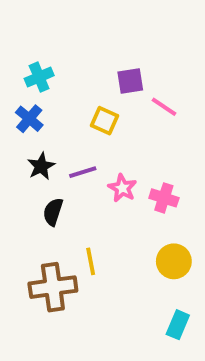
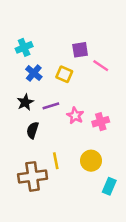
blue cross: (29, 119) -> (34, 73), moved
pink cross: (164, 198) -> (101, 122), turned -35
yellow circle: (174, 261) -> (91, 161), moved
cyan rectangle: (178, 325) -> (109, 186), moved

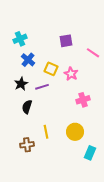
pink line: (101, 66) -> (93, 53), moved
yellow square: (64, 74) -> (51, 69), moved
pink star: (75, 116) -> (71, 74), moved
brown cross: (33, 176) -> (27, 145), size x0.6

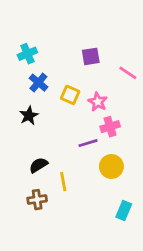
purple line: (42, 87) -> (88, 143), moved
pink cross: (83, 100) -> (110, 127), moved
black semicircle: (27, 107) -> (38, 165), moved, turned 40
yellow circle: (75, 132) -> (111, 166), moved

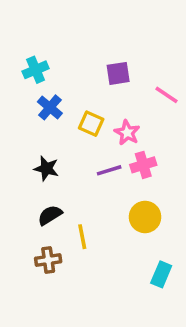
black star: (29, 116) -> (46, 169), moved, turned -30
purple line: (88, 143) -> (109, 170), moved

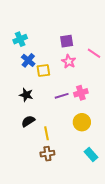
yellow square: (91, 124) -> (43, 71), moved, turned -32
pink star: (127, 133) -> (69, 61), moved
brown cross: (48, 260) -> (47, 154), moved
cyan rectangle: (161, 274) -> (91, 155), turned -64

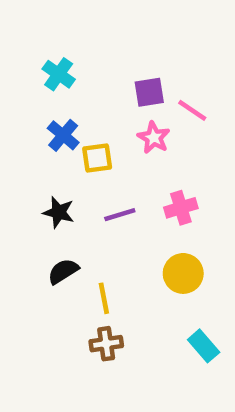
cyan cross: (20, 39) -> (59, 74), moved, turned -32
pink line: (94, 53) -> (192, 110), moved
purple line: (62, 96) -> (120, 215), moved

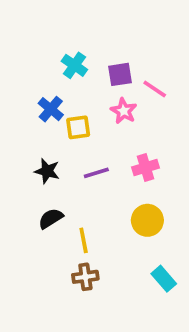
cyan cross: (59, 74) -> (74, 65), moved

